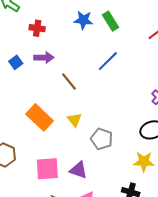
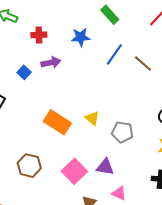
blue star: (83, 20) -> (81, 37), moved
brown line: (69, 82) -> (143, 64), moved
pink square: (47, 169) -> (74, 171), turned -30

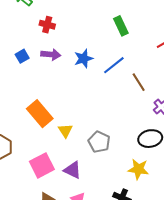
blue star: (81, 37) -> (84, 59), moved, turned -30
yellow triangle: (92, 118) -> (65, 131), moved

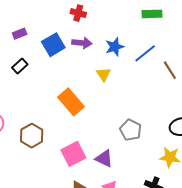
green rectangle: (121, 26) -> (152, 14), turned -66
blue square: (22, 56) -> (53, 45), size x1.6
yellow triangle: (65, 131) -> (103, 74), moved

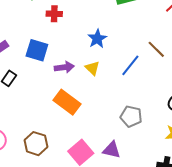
purple arrow: (82, 43) -> (64, 67), moved
blue square: (53, 45) -> (37, 50), turned -30
blue line: (145, 53) -> (130, 65), moved

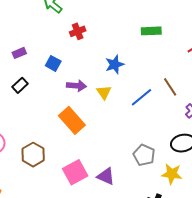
red cross: (54, 14) -> (78, 31), turned -35
blue square: (37, 50) -> (53, 63), size x0.7
gray pentagon: (131, 116) -> (144, 155), moved

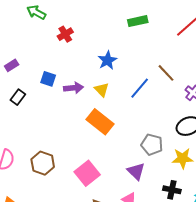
blue square: (53, 63) -> (48, 79), moved
orange rectangle: (72, 120) -> (100, 122), moved
purple triangle: (106, 176) -> (136, 171), moved, turned 30

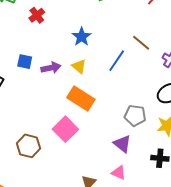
pink square: (87, 173) -> (65, 129), moved

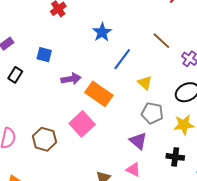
blue line: (117, 61) -> (122, 59), moved
yellow triangle: (79, 66) -> (145, 83), moved
purple arrow: (51, 68) -> (71, 79), moved

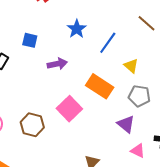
blue star: (102, 32) -> (77, 29), moved
orange rectangle: (99, 94) -> (100, 86), moved
pink triangle: (133, 170) -> (138, 151), moved

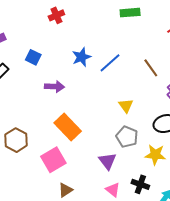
blue line: (108, 43) -> (110, 63), moved
orange rectangle: (100, 86) -> (68, 127), moved
pink square: (69, 109) -> (53, 160), moved

